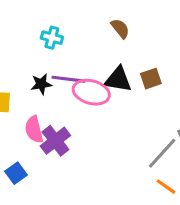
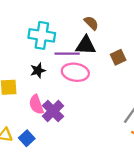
cyan cross: (52, 38) -> (42, 35), size x1.6
purple line: (68, 79) -> (67, 54), moved
black triangle: (118, 79) -> (86, 45), moved

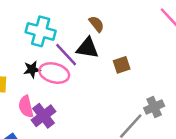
purple line: (67, 54) -> (66, 55), turned 40
pink ellipse: (75, 72) -> (54, 73), moved

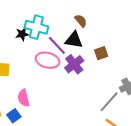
black star: (32, 69) -> (22, 34), moved
pink semicircle: (26, 107) -> (24, 98), moved
purple cross: (43, 116) -> (74, 64), moved

